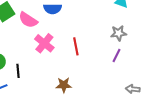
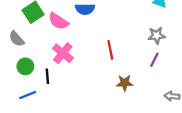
pink cross: (44, 43) -> (63, 53), moved
brown star: (64, 85) -> (125, 83), moved

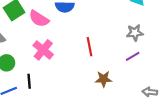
purple line: (154, 60) -> (133, 56), turned 32
black line: (47, 76) -> (29, 81), moved

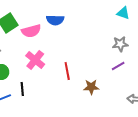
pink semicircle: (39, 19) -> (31, 31), turned -48
red line: (90, 47) -> (67, 71), moved

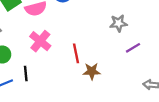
gray star: (120, 44) -> (118, 23), moved
brown star: (91, 87) -> (92, 71), moved

